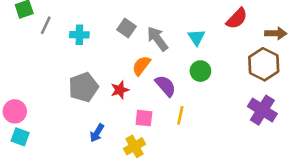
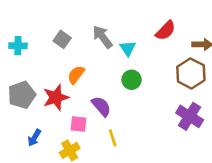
gray arrow: (157, 39) -> (103, 37), moved
purple semicircle: (165, 86) -> (101, 106), moved
red star: (120, 90) -> (56, 97), size x1.5
yellow line: (180, 115) -> (113, 138), moved, turned -30

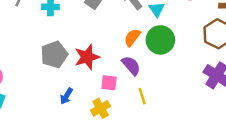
orange semicircle: (76, 75) -> (132, 37), moved
green circle: (132, 80) -> (160, 40), size x1.5

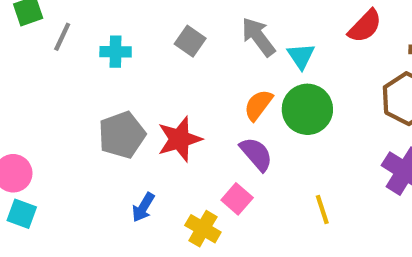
pink square: (109, 83) -> (237, 199), moved, turned 35
yellow line: (142, 96) -> (322, 209), moved
yellow cross: (101, 108) -> (203, 229), turned -30

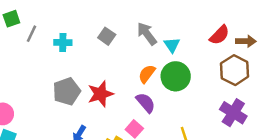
red semicircle: (365, 26) -> (220, 35), moved

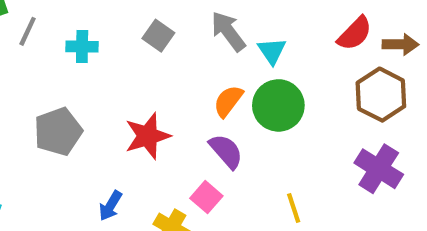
gray pentagon: (67, 91) -> (58, 132), moved

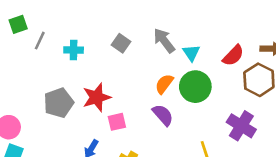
red semicircle: (355, 33) -> (233, 55), moved
red star: (147, 136) -> (97, 97), moved
purple cross: (379, 169) -> (241, 126), moved
pink square: (206, 197) -> (117, 122), moved, turned 36

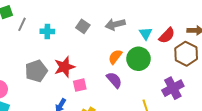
gray arrow: (164, 41) -> (115, 24), turned -66
cyan triangle: (191, 53) -> (146, 33), moved
purple cross: (241, 126) -> (173, 88), turned 30

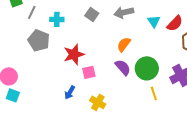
green circle: (138, 59) -> (147, 68), moved
gray pentagon: (36, 71) -> (39, 40), moved, turned -30

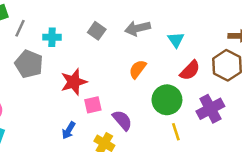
red semicircle: (175, 23) -> (190, 70), moved
purple semicircle: (123, 67) -> (122, 120), moved

